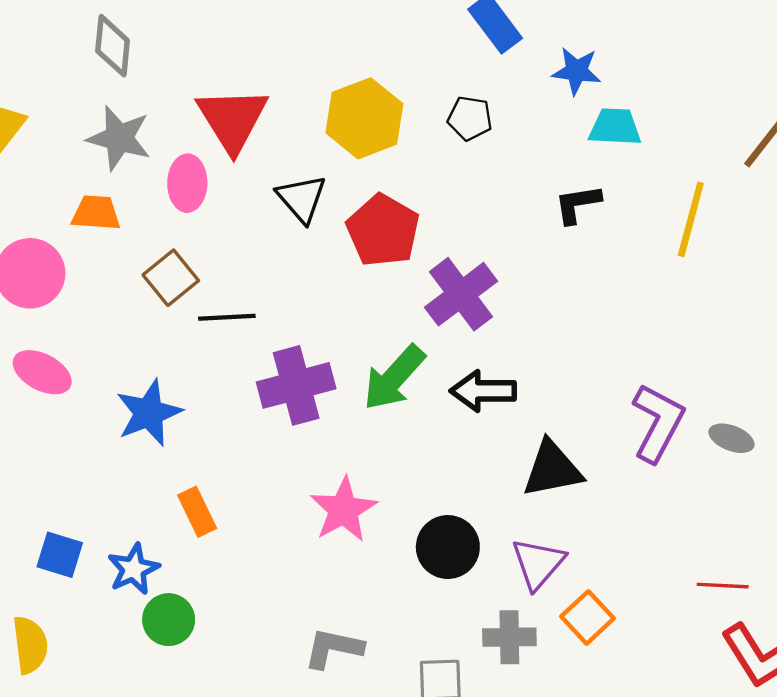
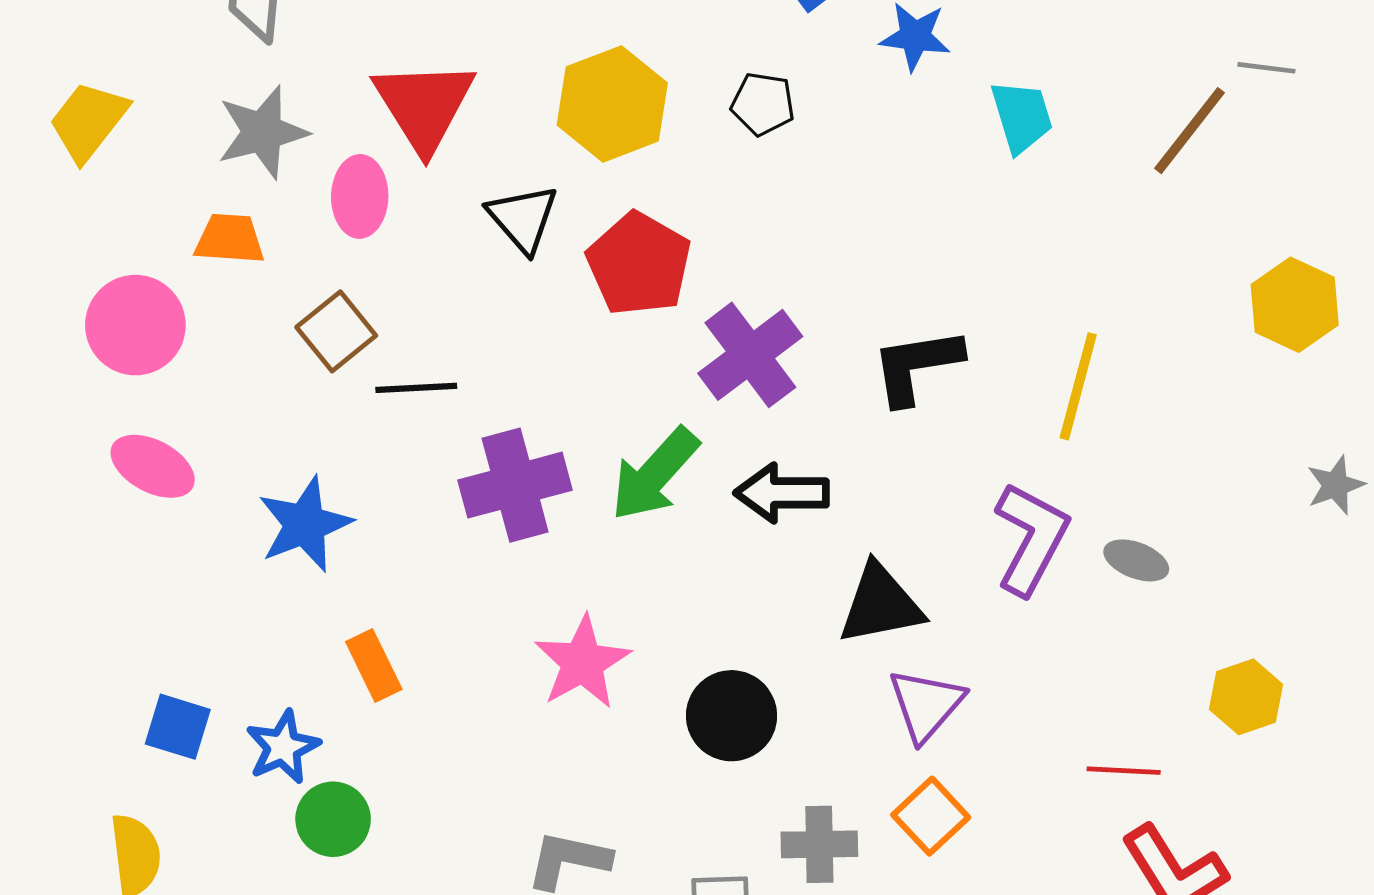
cyan trapezoid: (615, 127) -> (1022, 116), moved, turned 70
gray star: (119, 138) -> (262, 132), turned -30
black L-shape: (578, 204) -> (917, 366), moved, size x1.4
yellow line: (691, 219) -> (1078, 386), moved
purple triangle: (538, 564) -> (926, 705), moved

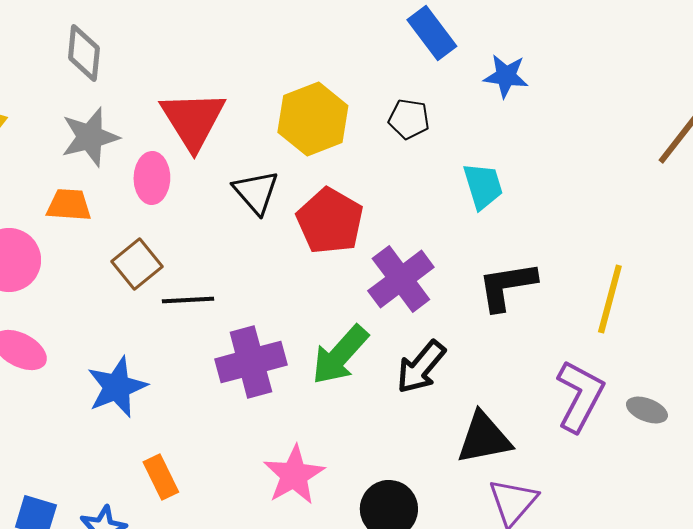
cyan trapezoid: (1022, 116) -> (483, 186), moved
black arrow: (782, 493) -> (421, 367), turned -50

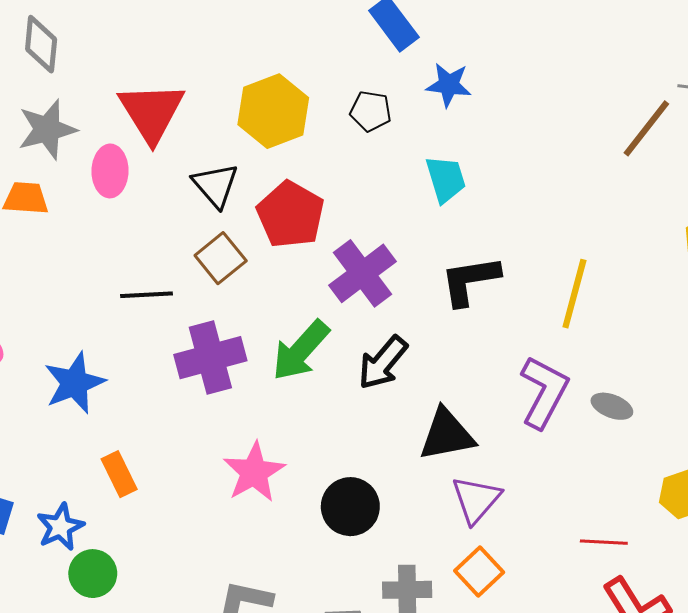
blue star: (506, 76) -> (449, 85), moved
brown square: (137, 264) -> (221, 258), moved

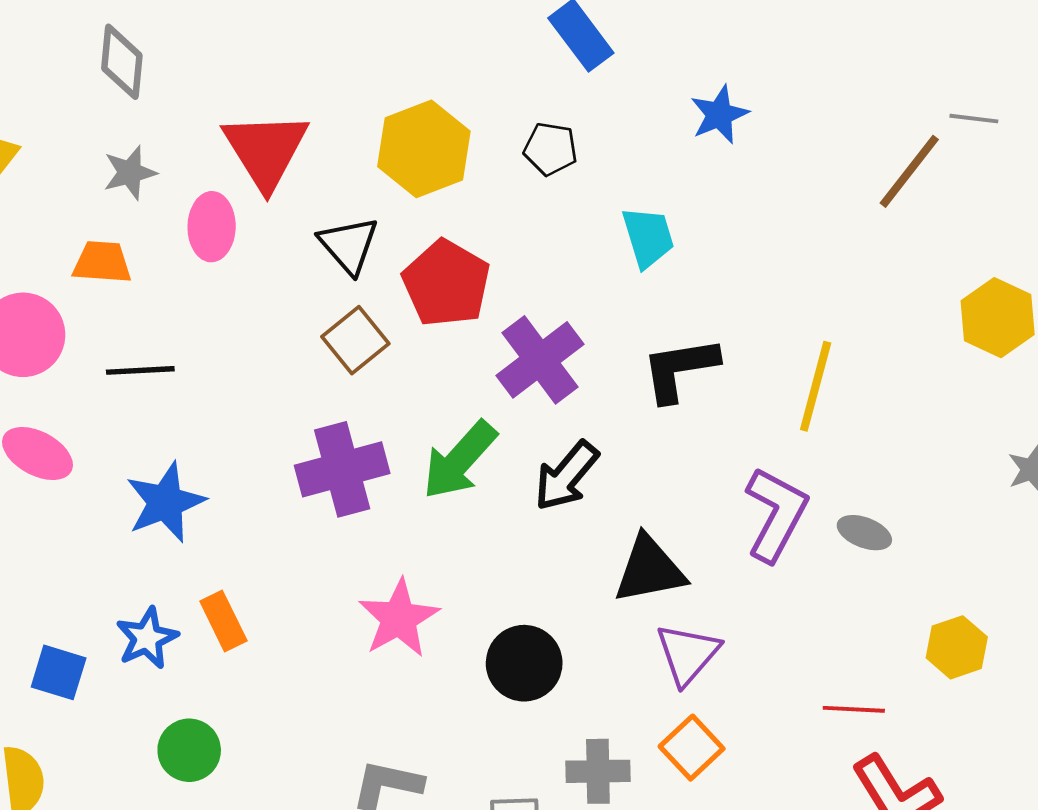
blue star: (449, 85) -> (719, 115), moved, turned -30
gray star: (47, 129) -> (130, 173), size x0.7
black line: (147, 295) -> (140, 370), moved
blue star: (60, 527) -> (147, 638), moved

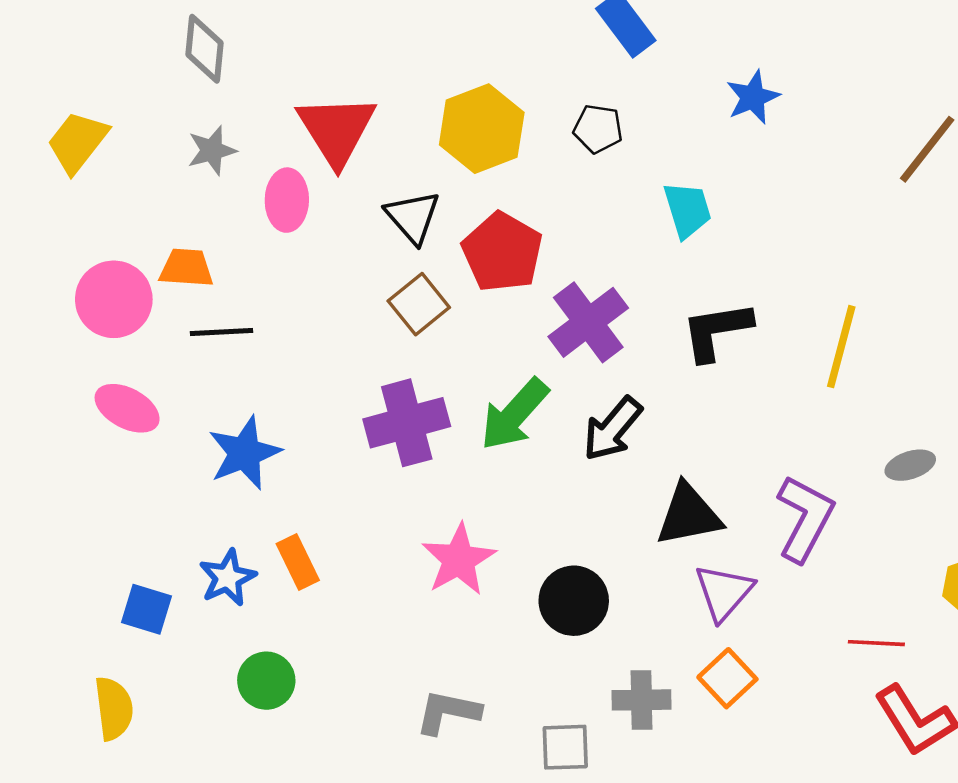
orange trapezoid: (102, 262) -> (186, 268), moved
purple L-shape: (776, 514) -> (805, 518), moved
gray ellipse: (864, 533) -> (910, 465), moved, turned -39

